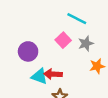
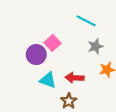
pink square: (63, 40) -> (52, 43), moved
red arrow: (53, 74) -> (75, 78), moved

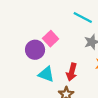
red arrow: (75, 78) -> (72, 72), turned -78

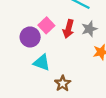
red arrow: (72, 72) -> (68, 29), moved

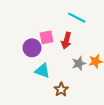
pink square: (46, 25) -> (47, 37), turned 32
gray star: (89, 29) -> (79, 63), moved

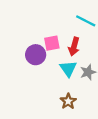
cyan triangle: (42, 71) -> (68, 69), moved, turned 35

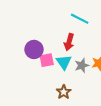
pink square: (52, 43) -> (47, 60), moved

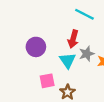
pink square: (47, 60) -> (47, 81), moved
gray star: (82, 65) -> (87, 54), moved

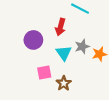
red arrow: (73, 39) -> (60, 27), moved

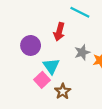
cyan triangle: (64, 53) -> (51, 66), moved
pink square: (44, 72) -> (42, 80), turned -32

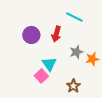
purple circle: (31, 45) -> (31, 35), moved
brown star: (63, 91) -> (73, 86), moved

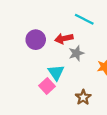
red arrow: (56, 34) -> (64, 39), turned 63
gray star: (76, 52) -> (76, 53), moved

